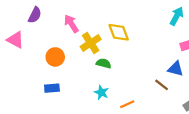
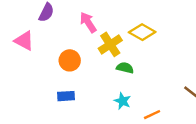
yellow diamond: (119, 32) -> (142, 32), turned -40

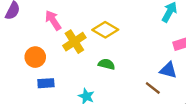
green semicircle: (125, 68) -> (106, 64), moved
blue rectangle: (66, 96) -> (46, 83), moved

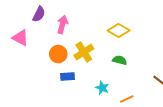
pink arrow: (53, 20) -> (62, 24), moved, turned 48
yellow cross: (74, 42) -> (84, 52), moved

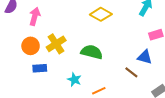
yellow diamond: (119, 31) -> (101, 14), moved
green semicircle: (120, 60) -> (92, 52), size x1.5

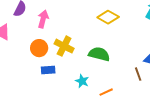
yellow cross: (56, 44) -> (64, 46), turned -30
brown line: (131, 72) -> (138, 74), turned 32

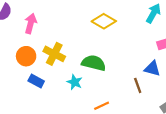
blue rectangle: (48, 70) -> (36, 81), turned 32
cyan star: (82, 81) -> (75, 82), moved

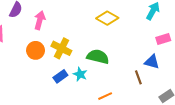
blue rectangle: (36, 81) -> (60, 76), moved, turned -64

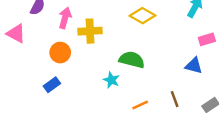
yellow cross: (61, 48) -> (90, 31), moved, turned -30
blue rectangle: (60, 76) -> (52, 85), moved
brown line: (138, 77) -> (175, 99), moved

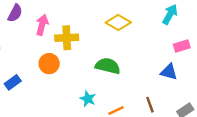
orange circle: (60, 53) -> (49, 64), moved
cyan star: (111, 80) -> (88, 99), moved
blue rectangle: (52, 85) -> (13, 82), moved

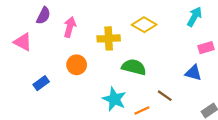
yellow cross: (67, 38) -> (109, 38), moved
cyan star: (88, 99) -> (114, 99), size x1.5
brown line: (150, 105) -> (165, 96), moved, turned -35

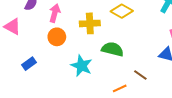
orange circle: (77, 65) -> (57, 37), moved
cyan star: (114, 99) -> (82, 66), moved

